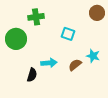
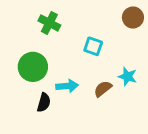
green cross: (36, 17) -> (49, 23), turned 35
green circle: (16, 39) -> (33, 67), moved

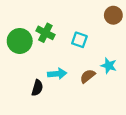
green cross: (49, 23) -> (45, 33), moved
green circle: (33, 67) -> (20, 41), moved

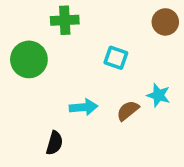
green cross: (45, 33) -> (65, 20), moved, turned -30
black semicircle: (37, 88) -> (54, 143), moved

